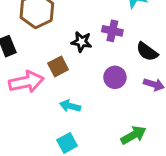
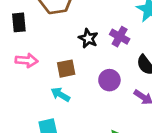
brown square: (58, 66) -> (66, 69), moved
pink arrow: (26, 82) -> (27, 60), size x0.7

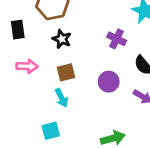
black star: (88, 38) -> (62, 39), moved
cyan arrow: (60, 94) -> (61, 98), turned -144

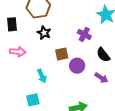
brown square: (66, 72) -> (62, 54), moved

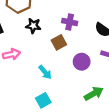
purple cross: (84, 34) -> (70, 22), moved
purple circle: (77, 66) -> (82, 62), moved

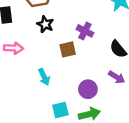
purple circle: (82, 62) -> (88, 89), moved
cyan square: (43, 100) -> (60, 110), moved

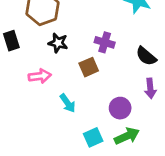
pink arrow: (14, 48) -> (40, 76), moved
purple arrow: (117, 77) -> (150, 88), turned 63

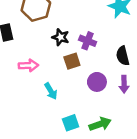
black star: (58, 43) -> (61, 37), moved
black semicircle: (146, 56) -> (123, 56), turned 30
purple circle: (120, 108) -> (97, 82), moved

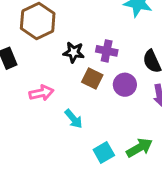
brown square: (72, 61) -> (92, 79), turned -35
purple circle: (97, 82) -> (125, 85), moved

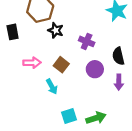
black star: (74, 52) -> (56, 30), moved
brown square: (92, 79) -> (61, 65), moved

